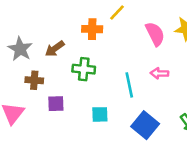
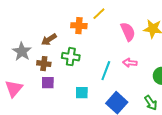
gray star: (20, 49) -> (22, 52), moved
brown cross: (34, 80) -> (44, 64), moved
cyan line: (129, 85) -> (106, 71), turned 30

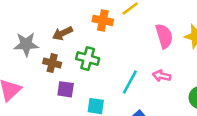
gray star: (22, 52) -> (26, 44), turned 30
purple square: (48, 83) -> (66, 89), moved

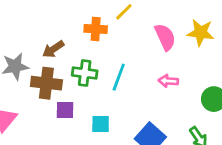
brown cross: (52, 63) -> (46, 83), size x1.5
cyan line: (130, 82) -> (119, 77), moved

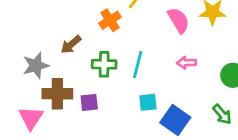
orange cross: (96, 29) -> (110, 20), turned -30
brown cross: (46, 83) -> (57, 94), moved
cyan square: (101, 124) -> (148, 102), moved

